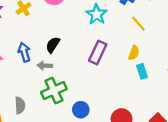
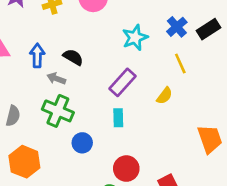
black semicircle: (53, 45) -> (73, 57), turned 70
cyan rectangle: (142, 71) -> (118, 118), moved
green cross: (54, 91) -> (58, 111), turned 30

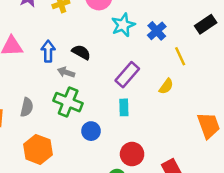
blue cross: (177, 27) -> (157, 31), moved
cyan star: (135, 38) -> (123, 25), moved

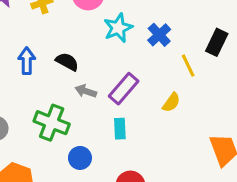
black rectangle: (206, 24) -> (217, 42), moved, turned -30
gray arrow: (66, 72) -> (86, 91), moved

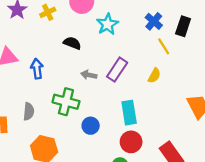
blue cross: (159, 35) -> (154, 21), moved
blue arrow: (27, 61) -> (37, 69), moved
black semicircle: (67, 62) -> (72, 43), moved
cyan rectangle: (120, 129) -> (129, 113), moved, size x1.5

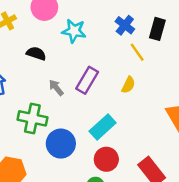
cyan star: (107, 24) -> (74, 31), turned -30
gray arrow: (89, 75) -> (56, 88), turned 42
cyan rectangle: (129, 113) -> (103, 127), turned 60
blue circle: (91, 126) -> (61, 144), size x1.5

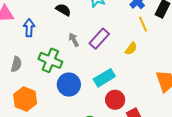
red circle: (106, 159) -> (115, 100), moved

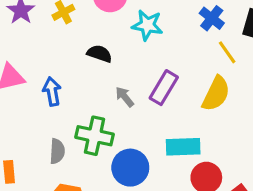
yellow semicircle: (131, 49) -> (216, 94), size x1.6
gray semicircle: (16, 64) -> (57, 151), moved
cyan rectangle: (104, 78) -> (183, 147), turned 40

